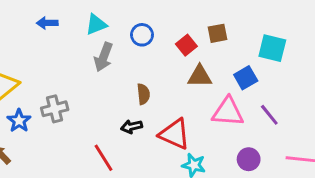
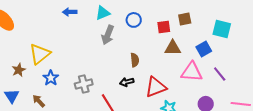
red square: (186, 45) -> (164, 27), turned 32
gray cross: (55, 109) -> (84, 84), moved
red triangle: (175, 134) -> (156, 87), turned -45

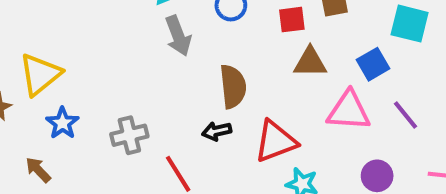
gray arrow: (108, 35) -> (178, 36), turned -42
brown semicircle: (135, 60) -> (233, 87), size x1.5

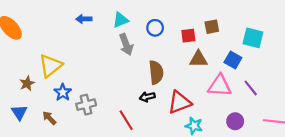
blue square: (373, 64) -> (233, 60), turned -30
gray cross: (129, 135) -> (86, 105), moved

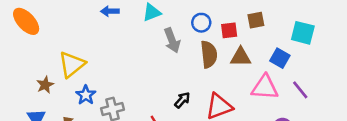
blue circle: (155, 28) -> (201, 23), moved
gray arrow: (126, 45) -> (172, 40), moved
brown semicircle: (156, 72) -> (209, 54), moved
black arrow: (147, 97) -> (182, 100), turned 144

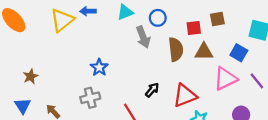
blue circle: (201, 23) -> (158, 18), moved
yellow triangle: (72, 65) -> (62, 20), moved
pink triangle: (265, 87) -> (225, 79), turned -30
blue star: (86, 95) -> (99, 67), moved

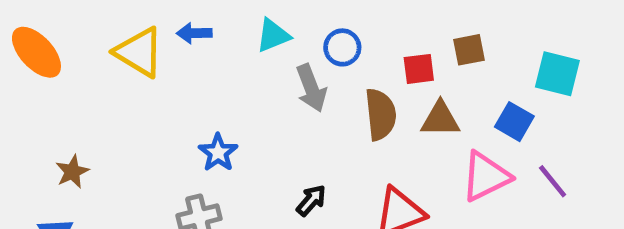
yellow triangle: (62, 20) -> (139, 52), turned -50
black arrow: (152, 90) -> (311, 200), moved

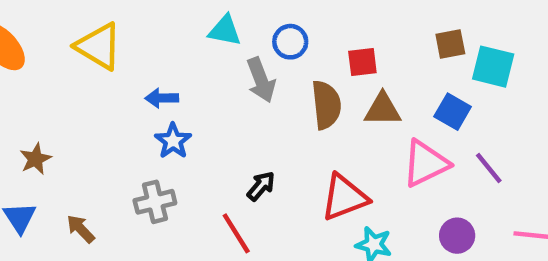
blue arrow: (194, 33) -> (162, 98), moved
cyan triangle: (273, 36) -> (225, 30), turned 33
brown square: (469, 50) -> (450, 44), moved

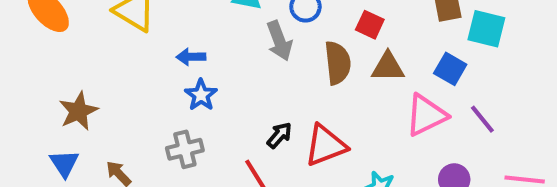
red square: (362, 62) -> (370, 25), turned 32
brown star: (35, 159) -> (78, 111), size x1.4
red triangle: (344, 197) -> (326, 145), moved

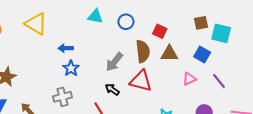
gray arrow: (279, 41) -> (114, 62), moved, turned 60
pink triangle: (426, 115) -> (189, 79), size x0.6
black arrow: (279, 135) -> (112, 89), turned -96
red triangle: (326, 145) -> (141, 81), moved, turned 35

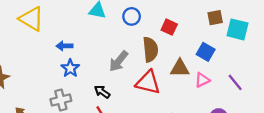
brown triangle: (169, 53) -> (180, 68), moved
blue square: (202, 55) -> (206, 52), moved
black arrow: (112, 89) -> (102, 92), moved

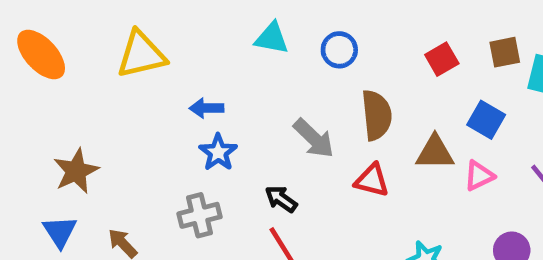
yellow triangle: (31, 19) -> (141, 55), turned -44
red square: (169, 27) -> (442, 59), moved, turned 35
gray arrow: (119, 61) -> (314, 138), turned -85
red triangle: (148, 82) -> (372, 180), size x0.7

